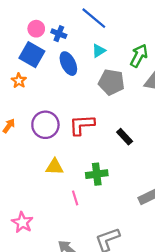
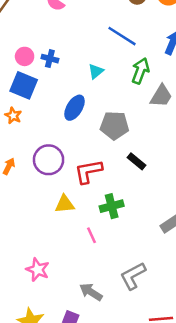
blue line: (94, 18) -> (122, 36), moved
blue ellipse: (68, 64) -> (75, 108), moved, turned 65
gray pentagon: (111, 82) -> (114, 125), moved
red L-shape: (82, 125) -> (88, 171), moved

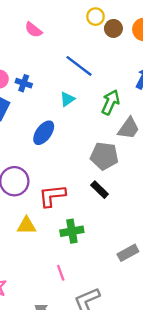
blue line: (122, 36) -> (79, 66), moved
gray pentagon: (114, 125) -> (104, 156), moved
pink line: (92, 235) -> (61, 273), moved

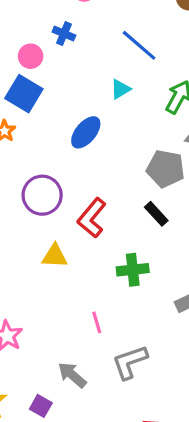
blue cross: (24, 83) -> (64, 34), moved
red L-shape: (52, 196) -> (92, 218), turned -48
green cross: (72, 231) -> (133, 270), moved

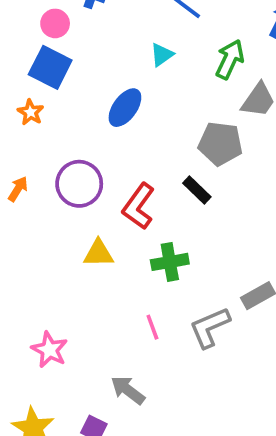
black rectangle: (156, 214) -> (197, 190), moved
green cross: (133, 270) -> (170, 262), moved
gray L-shape: (130, 362) -> (210, 327), moved

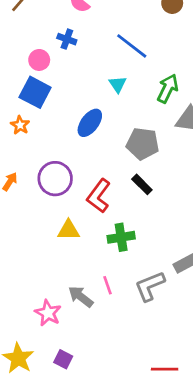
cyan triangle: (162, 55) -> (118, 84), turned -30
gray pentagon: (220, 144) -> (143, 144), moved
pink star: (49, 350) -> (48, 313), moved
gray arrow: (128, 390) -> (81, 297), moved

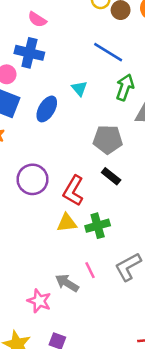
blue cross: (67, 39) -> (29, 53), size x1.6
blue line: (132, 46) -> (108, 52), moved
blue ellipse: (90, 123) -> (47, 109), moved
yellow triangle: (69, 230) -> (67, 223), moved

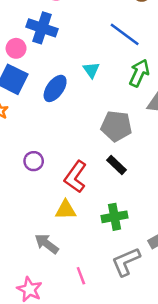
purple circle: (32, 179) -> (34, 161), size x0.6
green cross: (98, 226) -> (115, 217), moved
pink line: (90, 270) -> (81, 276), moved
gray arrow: (67, 283) -> (47, 244), moved

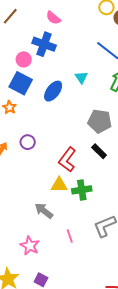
purple circle: (34, 161) -> (28, 142), moved
green cross: (115, 217) -> (82, 190), moved

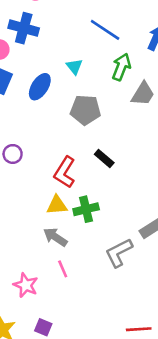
gray pentagon: (100, 121) -> (85, 110), moved
gray arrow: (44, 211) -> (55, 237), moved
pink line: (70, 236) -> (63, 269), moved

